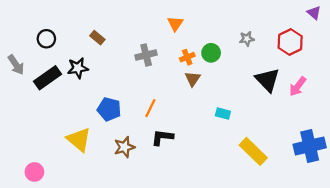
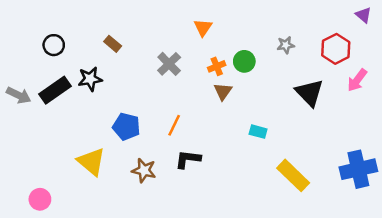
gray cross: (146, 55) -> (169, 64), turned -30
gray arrow: (16, 65) -> (19, 95), moved, turned -30
pink arrow: (298, 86) -> (357, 80), moved
brown star: (124, 147) -> (144, 170), turned 30

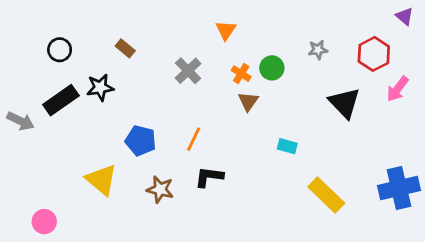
orange cross: (217, 66) -> (241, 74), turned -36
gray arrow: (19, 95) -> (20, 121), moved

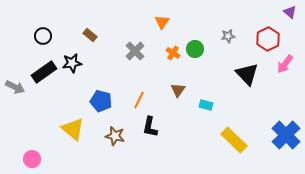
brown triangle: (248, 101) -> (178, 90), moved
black L-shape: (209, 177) -> (150, 127), turned -85
blue cross: (399, 188) -> (286, 135), turned -32

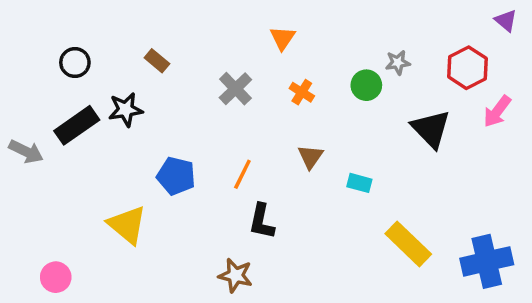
green circle: (195, 49) -> (366, 85), moved
blue cross: (286, 135) -> (487, 261), moved, turned 32
brown star: (115, 136) -> (235, 275), moved

